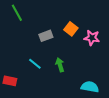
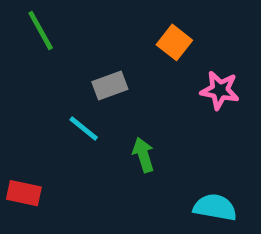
orange square: (71, 29) -> (174, 42), moved
cyan line: (35, 64) -> (84, 128), moved

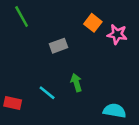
pink star: (220, 90) -> (117, 34), moved
cyan line: (84, 128) -> (47, 93), moved

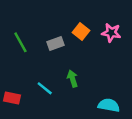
green line: (22, 16) -> (20, 42), moved
orange square: (93, 23) -> (81, 31), moved

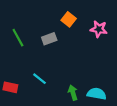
orange square: (81, 31) -> (69, 19), moved
green arrow: (72, 79) -> (73, 93), moved

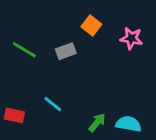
green line: (18, 38) -> (24, 50), turned -30
green arrow: (73, 93) -> (97, 123), turned 56

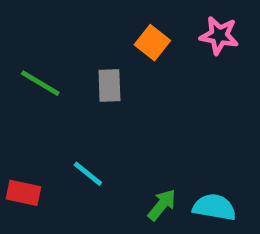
pink star: (131, 38) -> (219, 35), moved
gray rectangle: (66, 51) -> (109, 86), turned -72

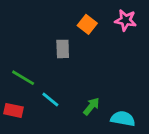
green line: (40, 83) -> (23, 78), moved
green arrow: (162, 205) -> (91, 106), moved

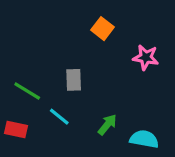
pink star: (126, 20) -> (146, 57), moved
gray rectangle: (63, 49) -> (74, 80), moved

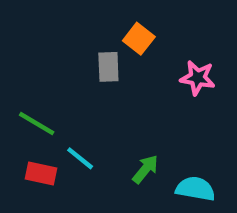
gray rectangle: (74, 80) -> (108, 67), moved
red rectangle: (16, 129) -> (41, 174), moved

